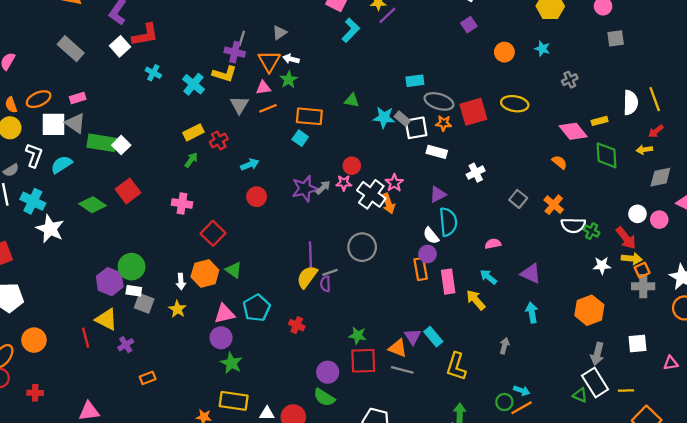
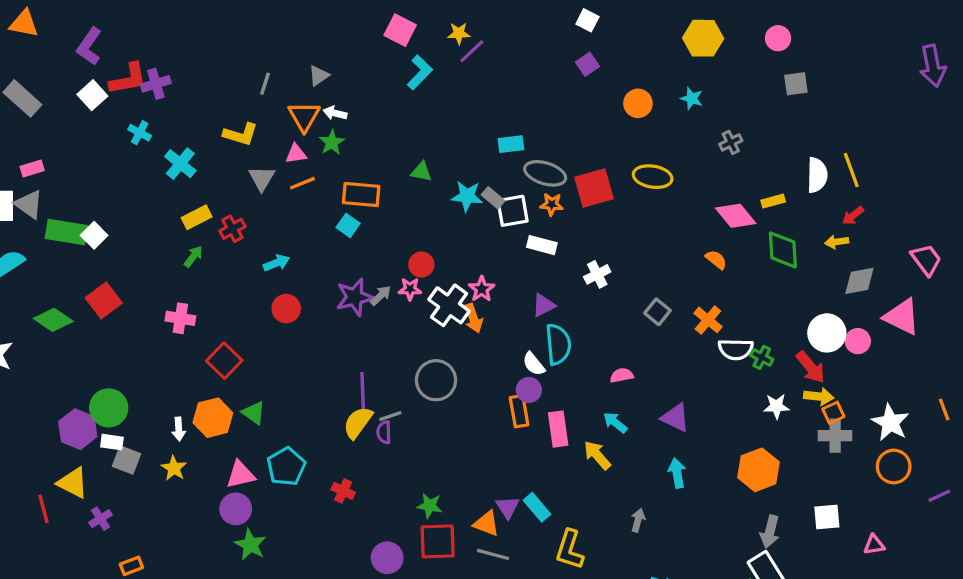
purple cross: (235, 52) -> (156, 84), moved, turned -30
cyan cross: (193, 84) -> (180, 164), moved
white circle: (637, 214) -> (827, 333), size x1.5

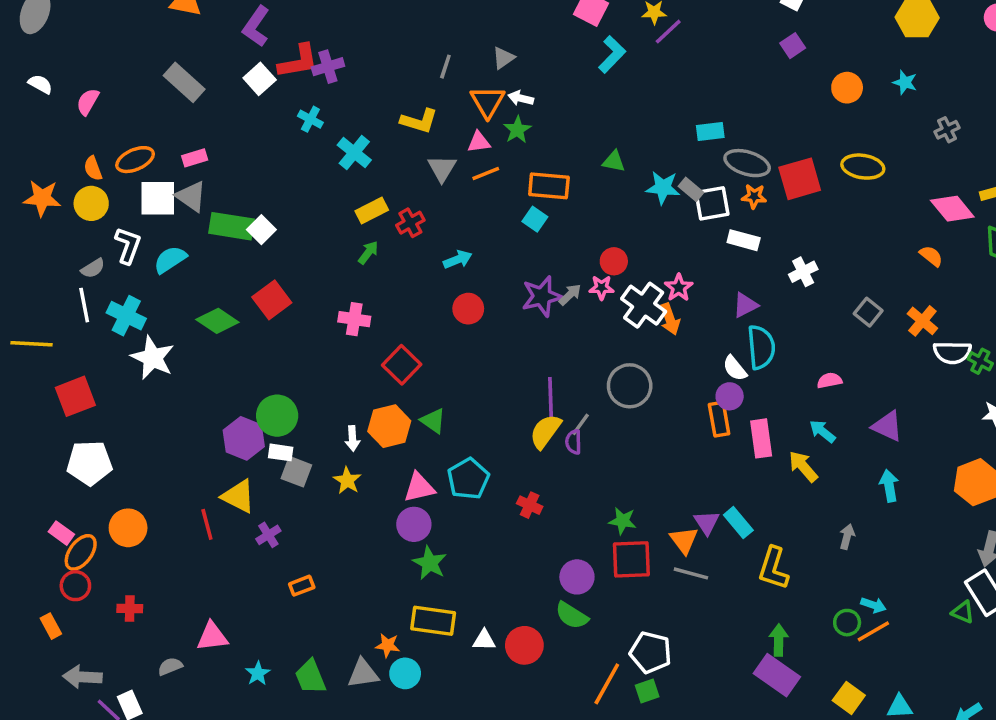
gray line: (390, 416) -> (580, 424), turned -35
orange triangle: (486, 524) -> (684, 540), turned 32

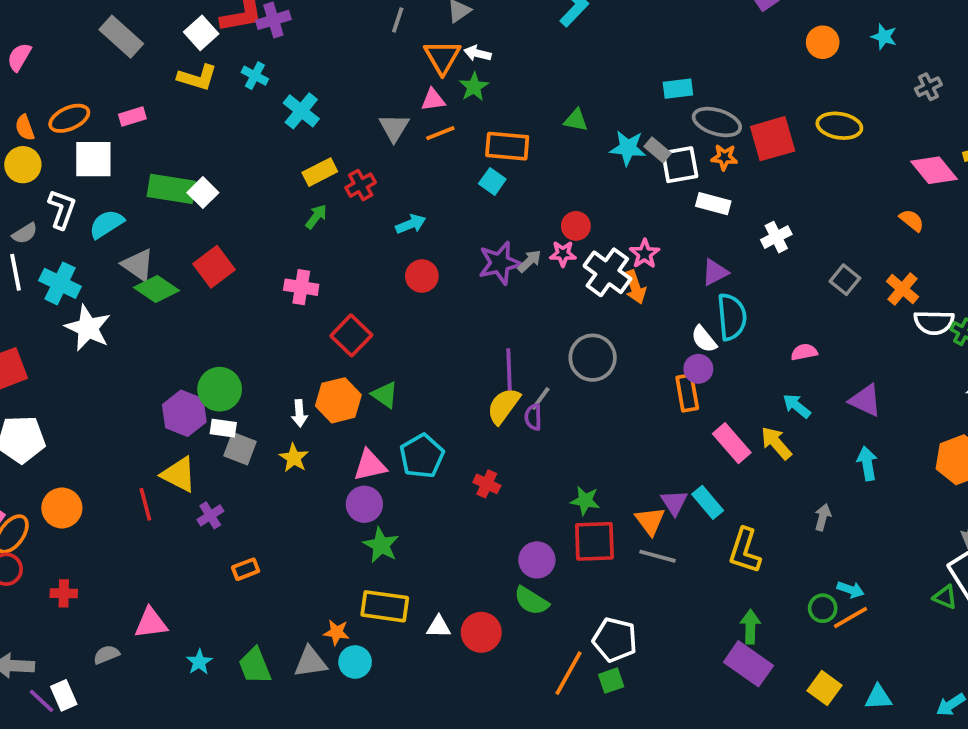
yellow L-shape: (419, 121) -> (197, 77), moved
gray triangle: (191, 196) -> (138, 265), moved
pink rectangle: (761, 438) -> (732, 443), moved, turned -33

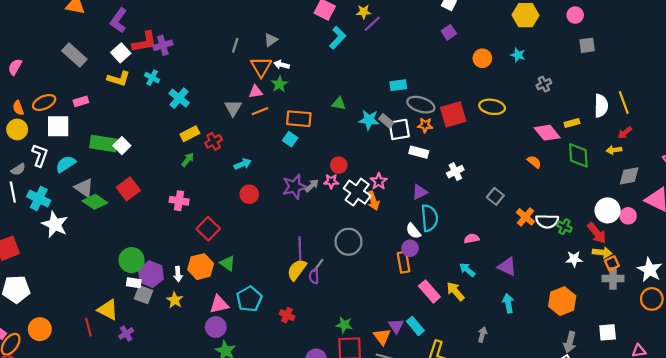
orange cross: (902, 289) -> (526, 217), moved
purple hexagon: (184, 413) -> (151, 274), moved

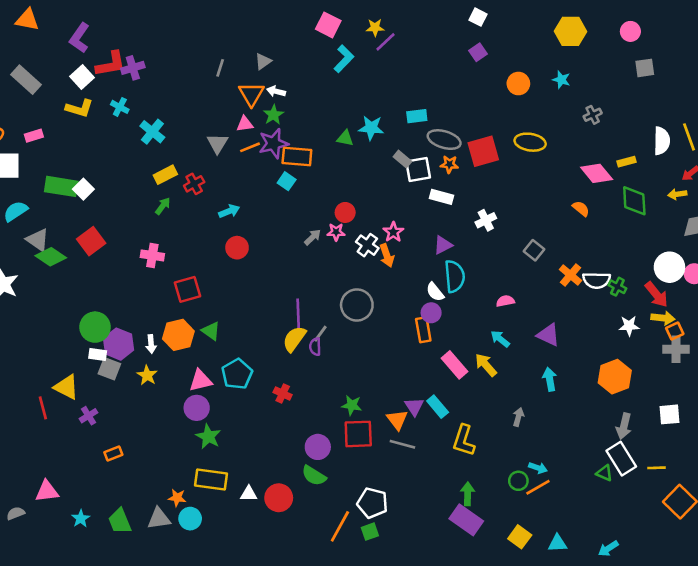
cyan star: (369, 120) -> (371, 128), moved
purple star: (295, 187) -> (273, 143), moved
white cross: (357, 192) -> (367, 245), size x0.7
red square: (208, 229) -> (188, 289), turned 30

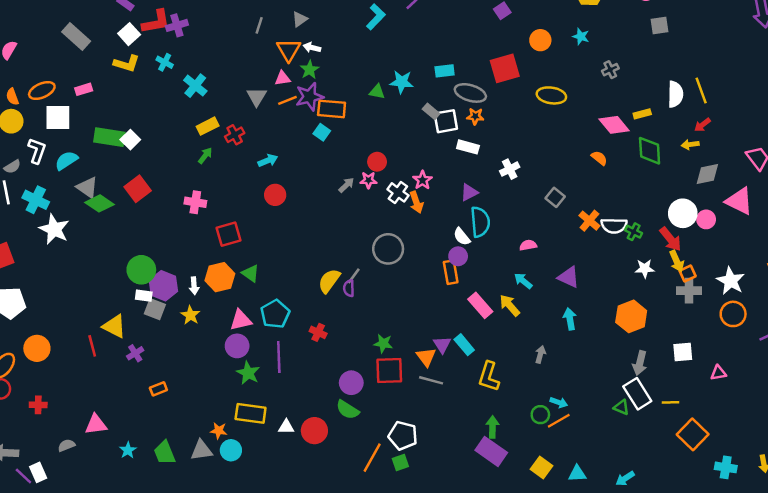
red square: (483, 151) -> (505, 68), moved
purple line: (298, 315) -> (279, 357), moved
yellow arrow: (663, 318) -> (677, 261), turned 60

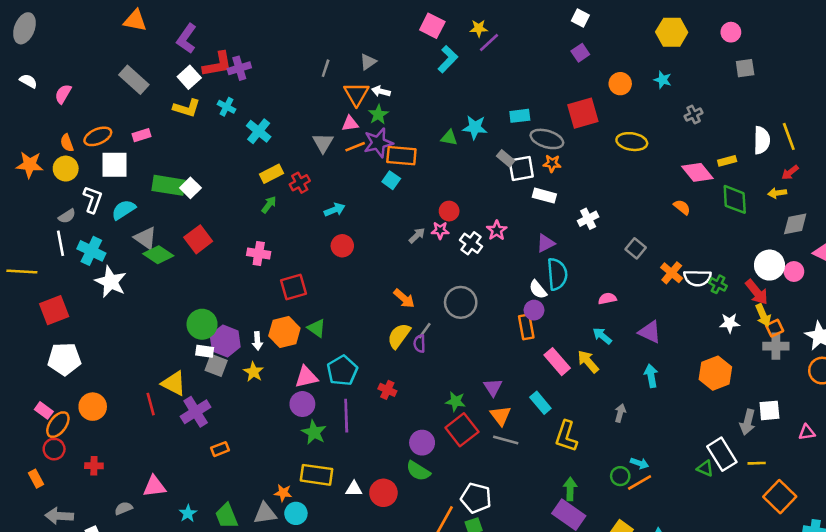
orange arrow: (416, 202) -> (404, 299), moved, turned -30
purple triangle: (442, 345) -> (493, 387), moved
purple cross: (135, 353) -> (196, 412), size x1.6
gray arrow: (640, 363) -> (748, 422), moved
red square: (389, 370) -> (462, 430), turned -36

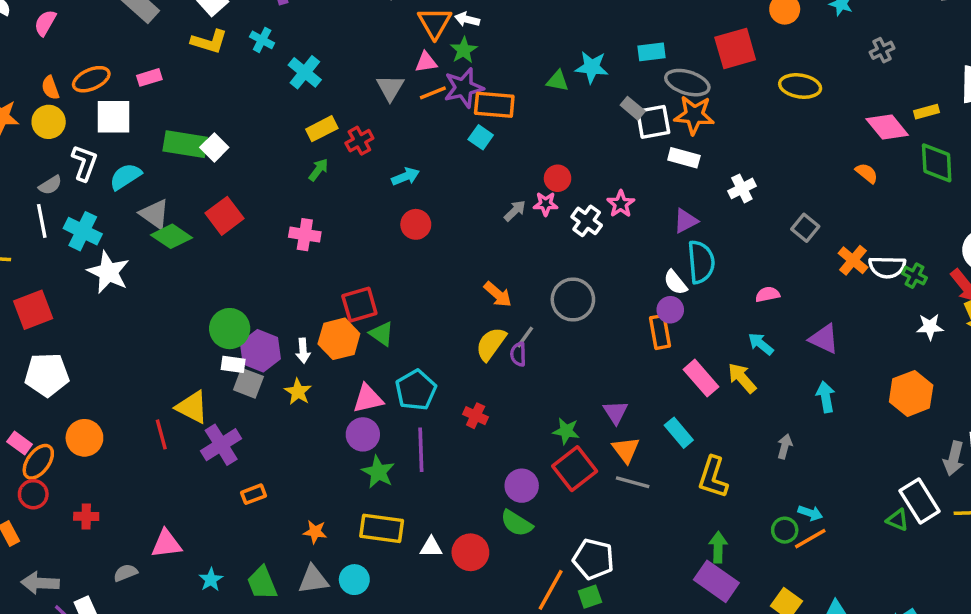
orange star: (552, 163) -> (694, 115), size x1.6
red square: (293, 287) -> (359, 305), moved
orange star: (283, 493) -> (315, 532), moved

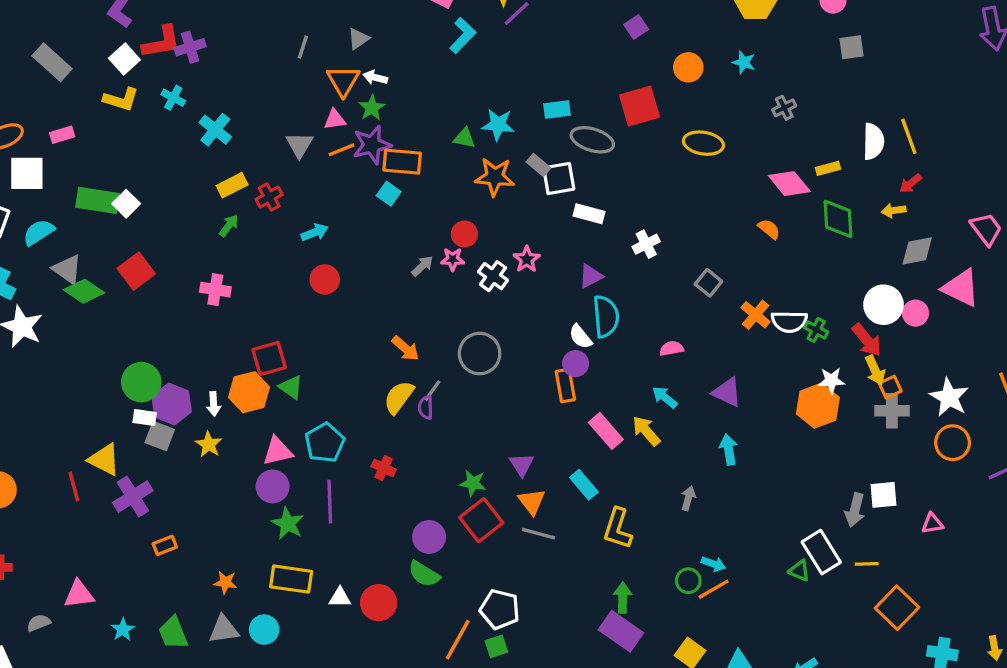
orange star: (694, 115) -> (495, 177), moved
orange hexagon: (911, 393) -> (818, 406), moved

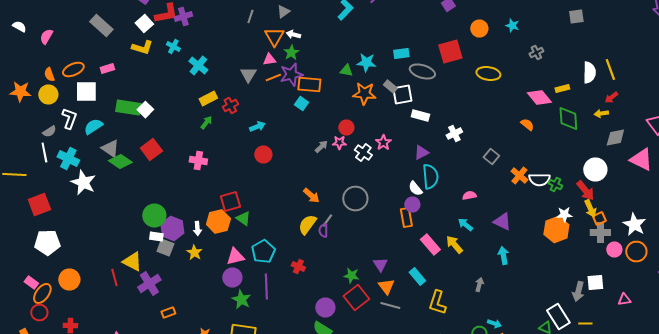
pink circle: (915, 313) -> (614, 250), moved

